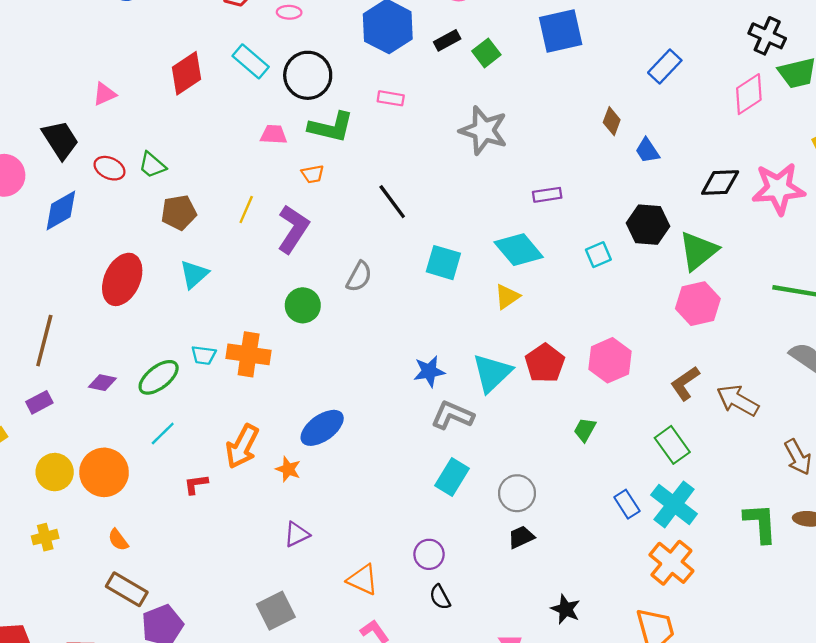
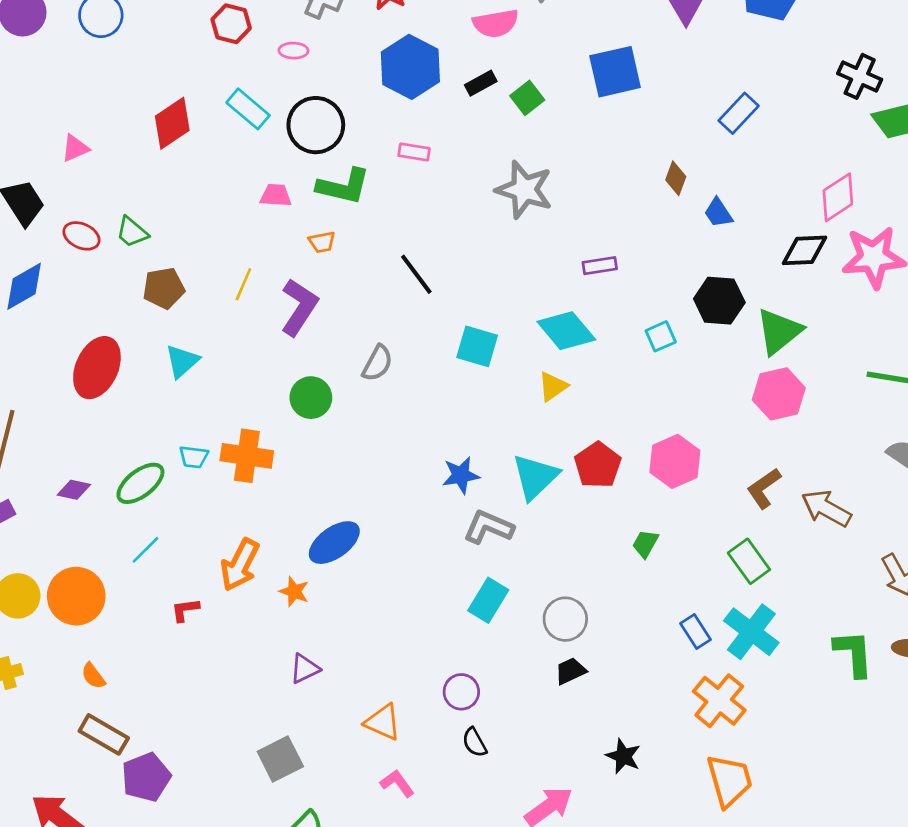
pink diamond: (749, 94) -> (838, 197), moved
orange cross: (671, 563) -> (719, 701), moved

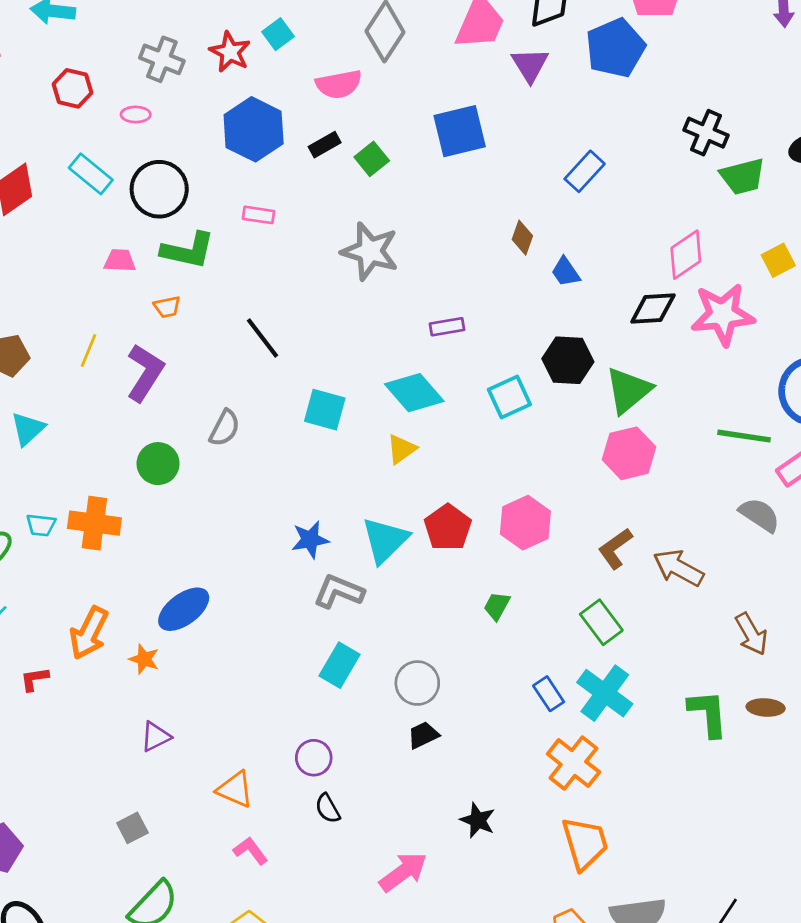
cyan square: (661, 336) -> (509, 397), size x1.4
gray square: (280, 759) -> (132, 828), size x0.7

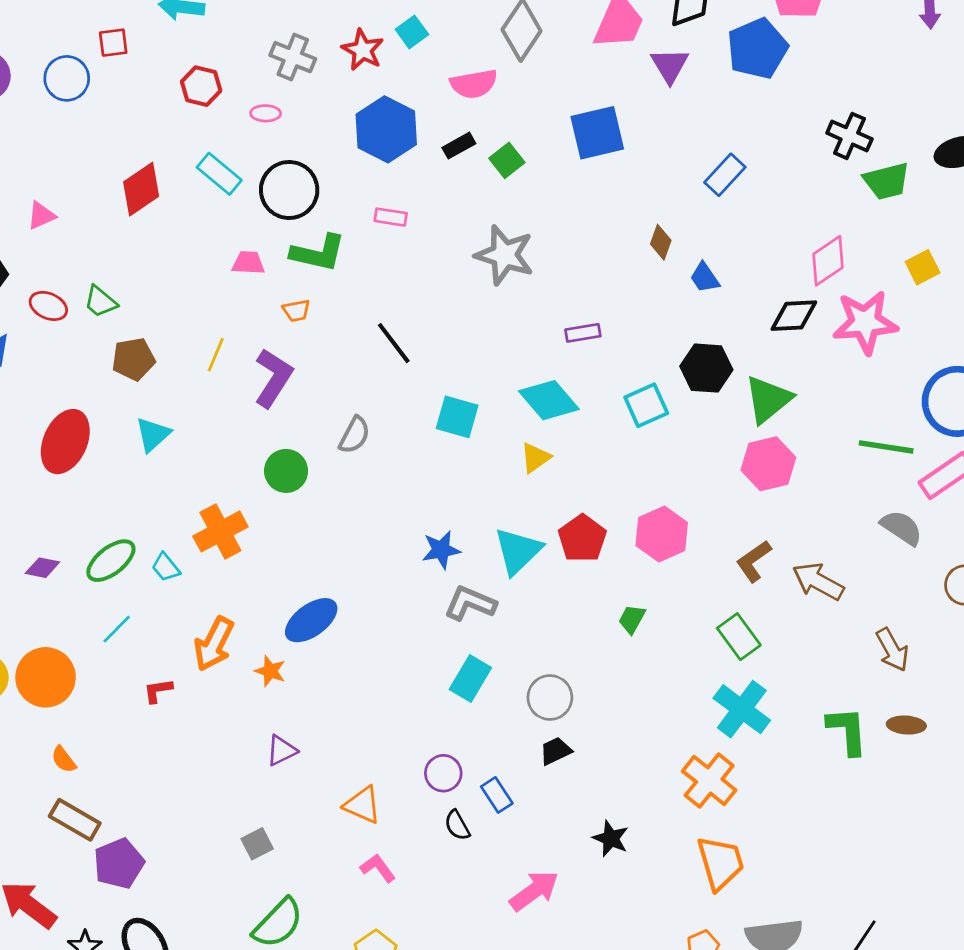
orange cross: (94, 523) -> (220, 531), turned -36
cyan trapezoid: (41, 525) -> (166, 567), moved, turned 44
blue rectangle: (549, 694) -> (497, 795), moved

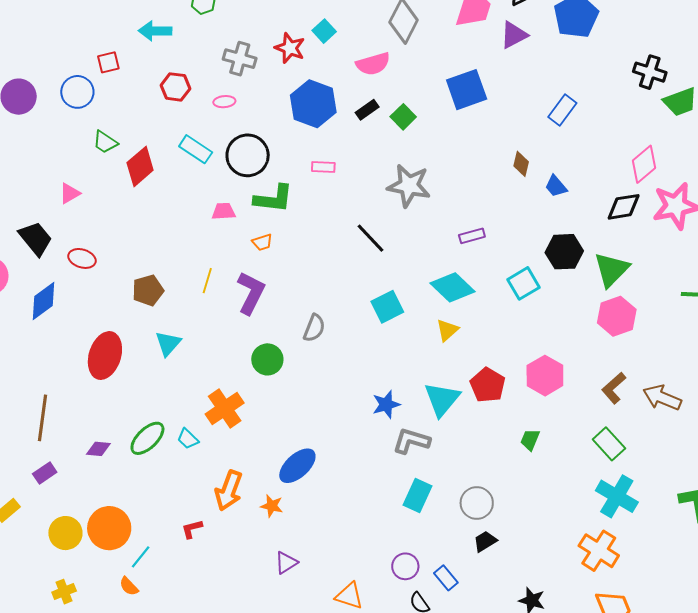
purple triangle: (670, 65) -> (514, 35), turned 40
green trapezoid: (100, 302) -> (105, 142), moved
black line: (394, 343) -> (371, 238), moved
cyan square: (457, 417) -> (387, 307), turned -36
cyan line: (117, 629) -> (141, 557), moved

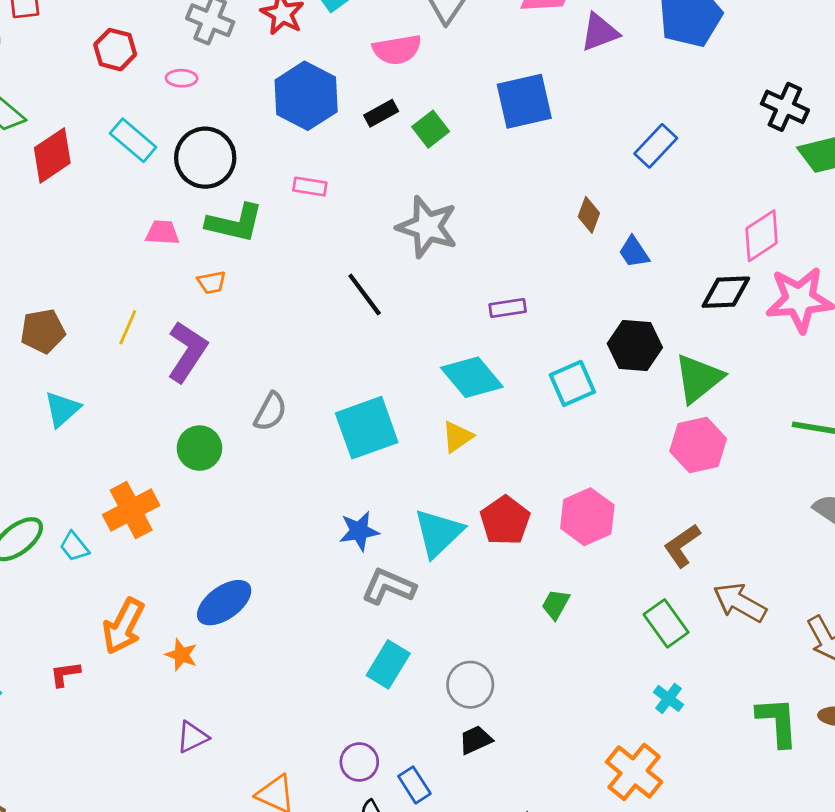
cyan square: (387, 307) -> (367, 428), moved, size x1.4
brown arrow: (662, 398) -> (740, 602), moved
cyan cross: (617, 496) -> (668, 698), size x0.5

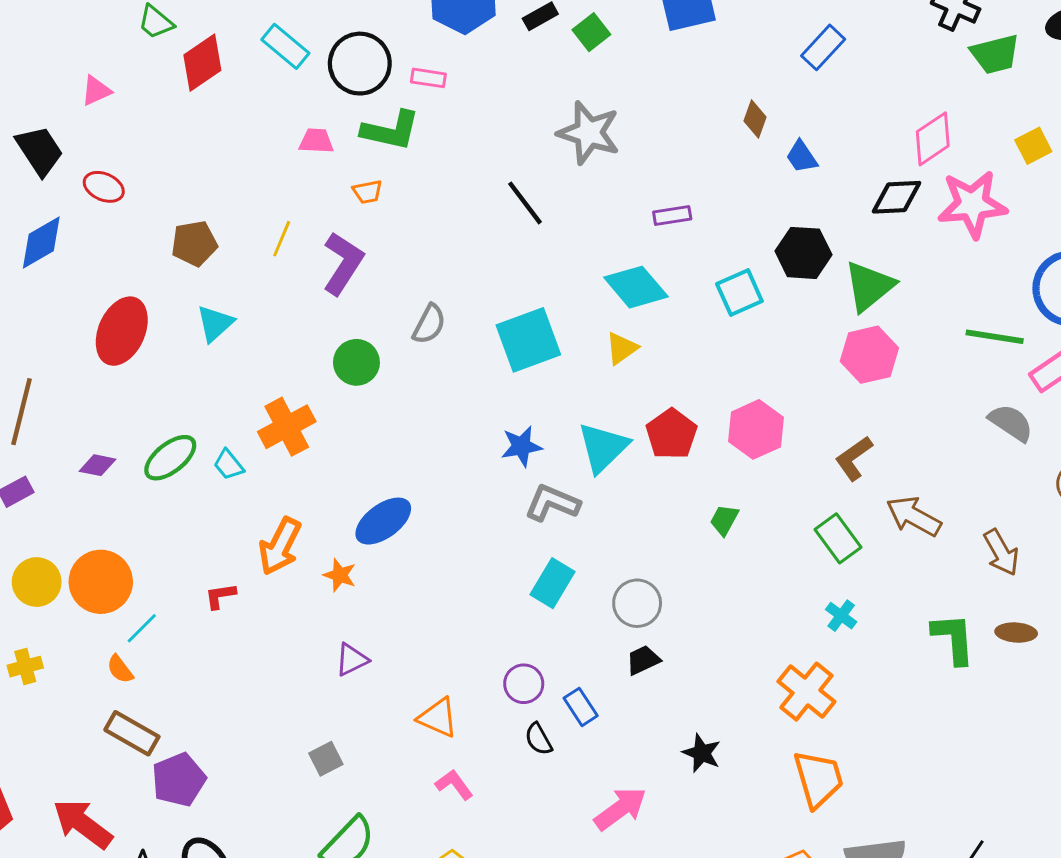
pink rectangle: (310, 187) -> (428, 78), moved

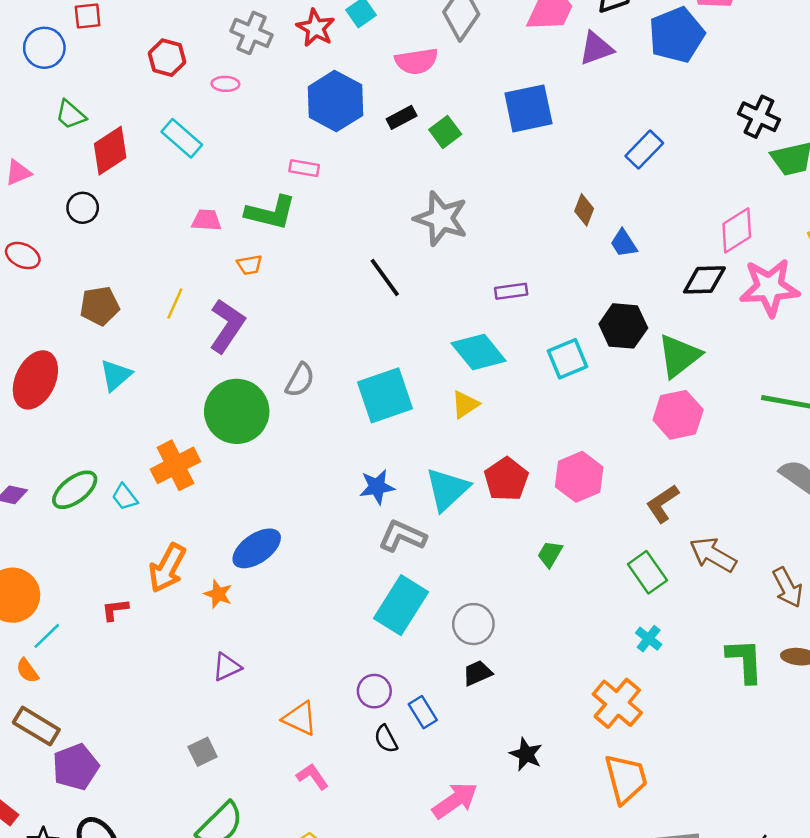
black circle: (360, 64) -> (83, 208), moved, size x0.6
green circle: (356, 362) -> (237, 411), size x1.6
cyan rectangle: (553, 583) -> (401, 605), size x1.4

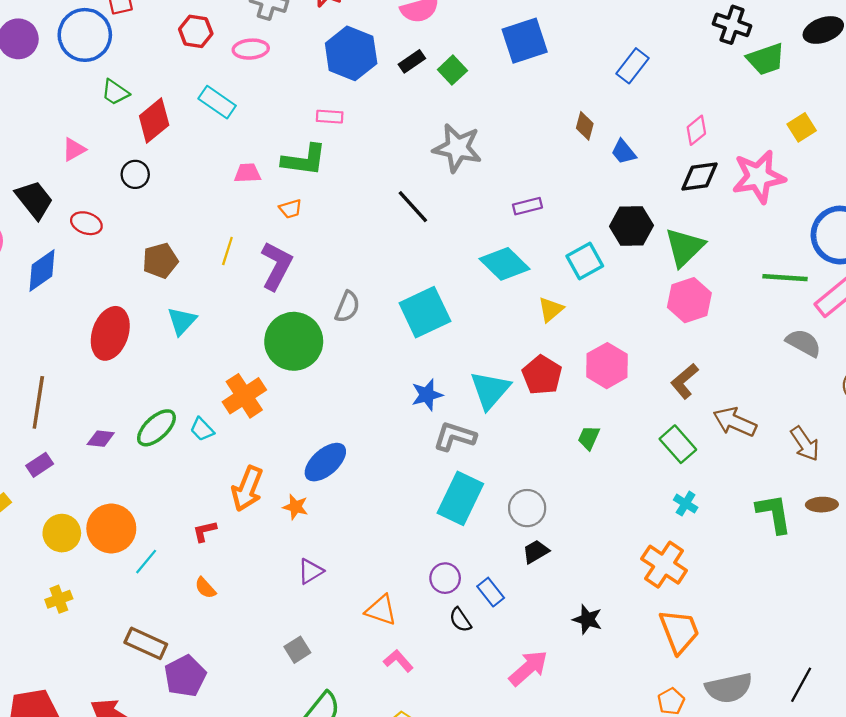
blue circle: (44, 48) -> (85, 35), size x1.4
pink ellipse: (225, 84) -> (251, 49), size x1.4
pink diamond: (737, 230) -> (696, 130), moved, size x0.7
yellow triangle: (465, 404) -> (551, 310), moved
orange semicircle: (27, 671) -> (205, 588), moved

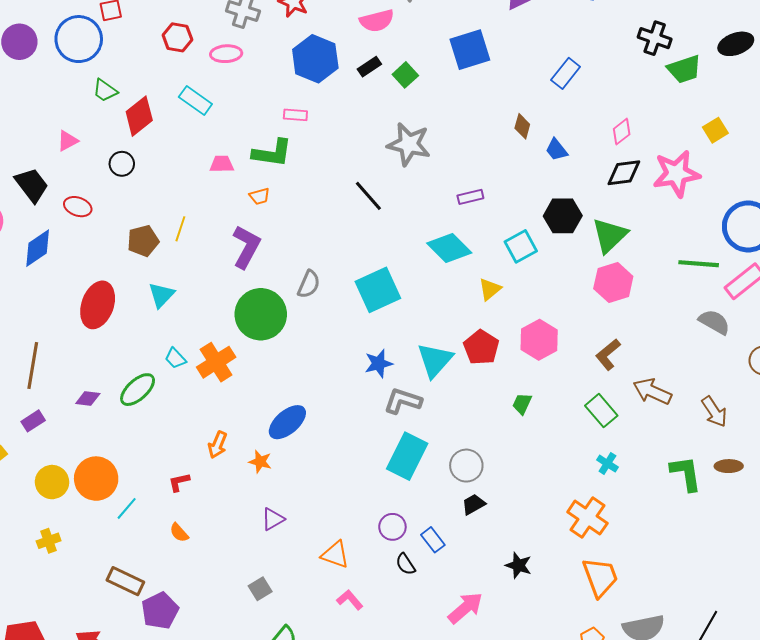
yellow line: (227, 251) -> (180, 229), moved
cyan trapezoid: (202, 429) -> (175, 358), moved
orange arrow: (247, 489) -> (218, 445), size x0.7

